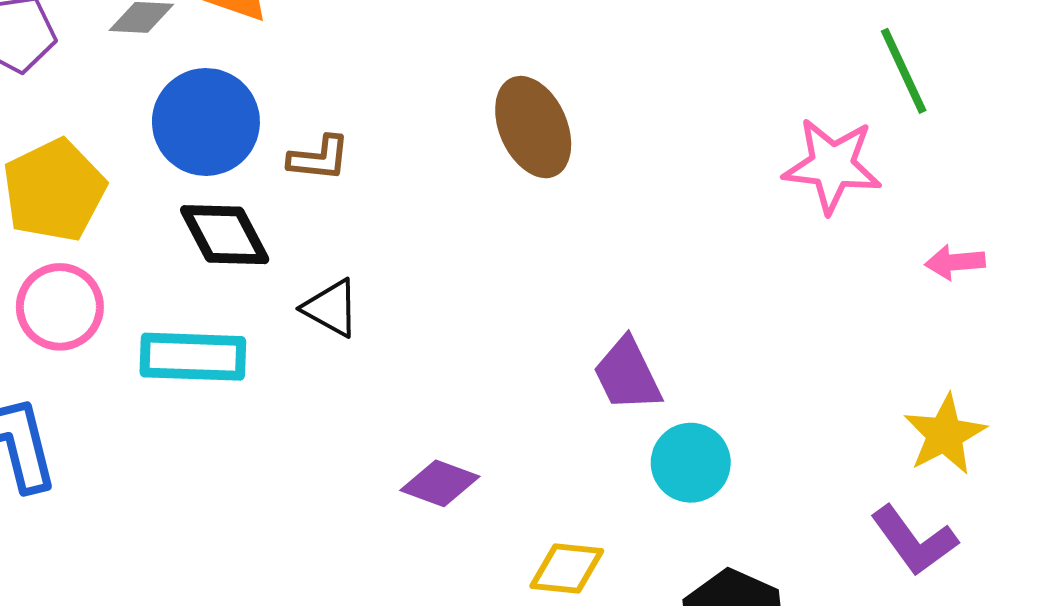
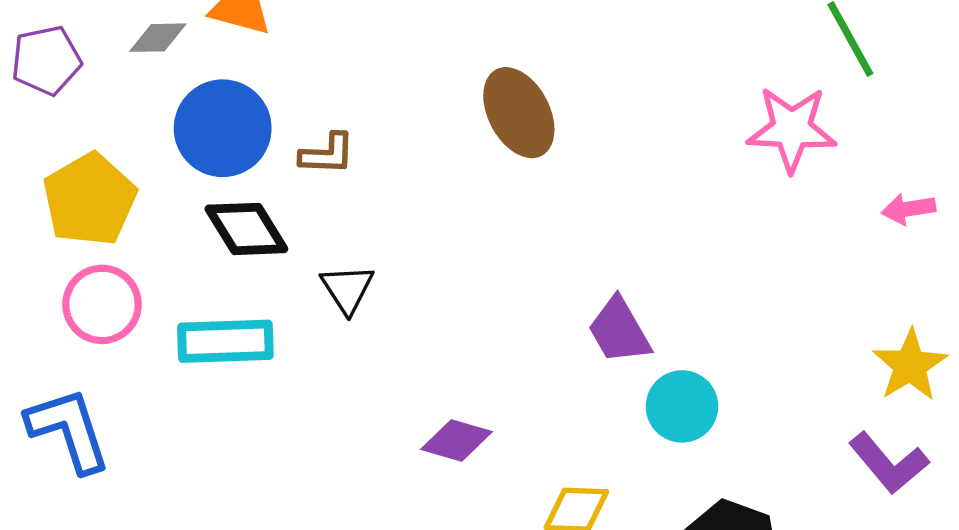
black triangle: (331, 308) -> (347, 289), turned 32

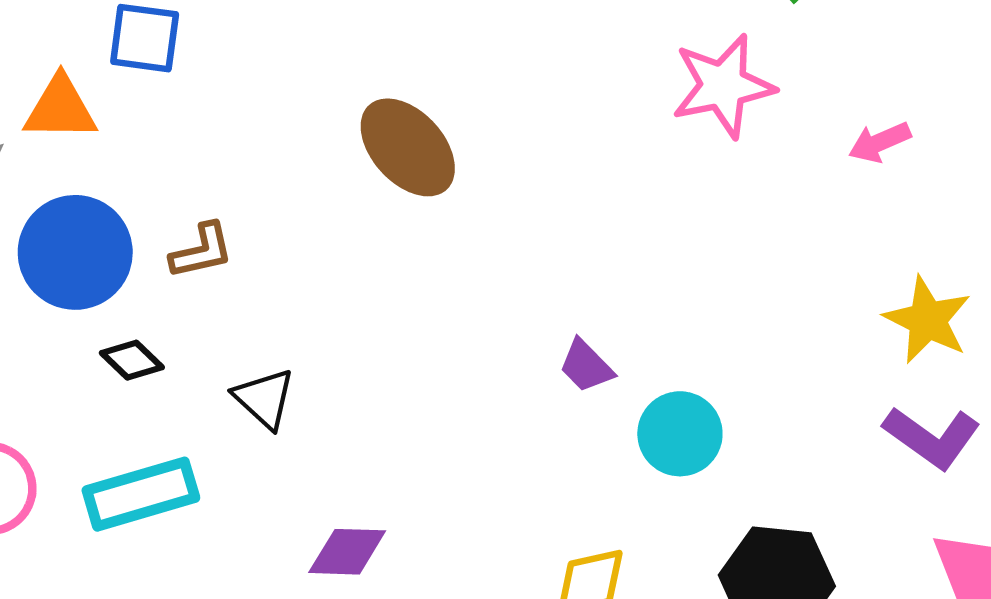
black diamond: (246, 229) -> (132, 360), size x0.6
purple trapezoid: (619, 331) -> (586, 366), size x0.7
purple diamond: (457, 441) -> (347, 552), moved

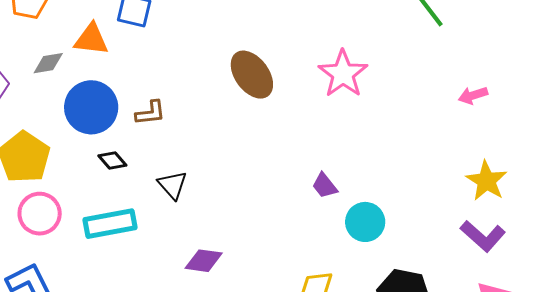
pink star: (723, 86) -> (343, 74), moved, turned -30

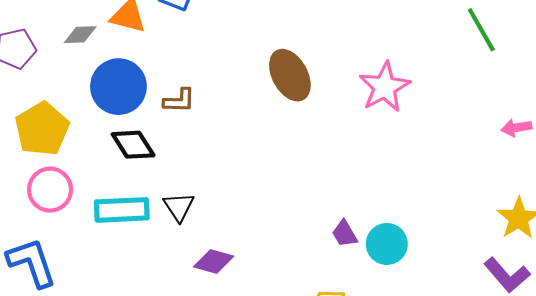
black diamond: (112, 160) -> (133, 145), size x1.5
black triangle: (172, 185) -> (179, 207), moved
purple trapezoid: (325, 186) -> (345, 234), moved

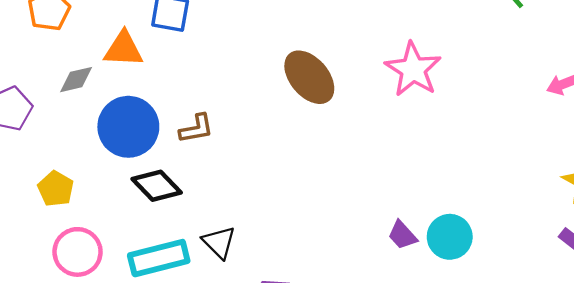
yellow pentagon: (42, 129) -> (56, 189), size x0.6

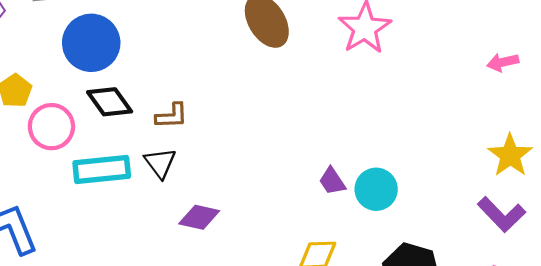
brown L-shape: (196, 129) -> (172, 116), moved
pink circle: (78, 252) -> (51, 127), moved

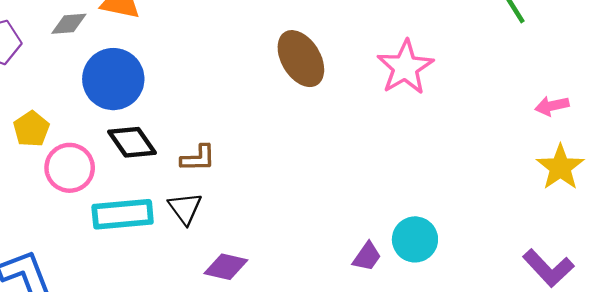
yellow star: (510, 155) -> (560, 167), moved
purple trapezoid: (332, 181) -> (367, 257), moved, turned -112

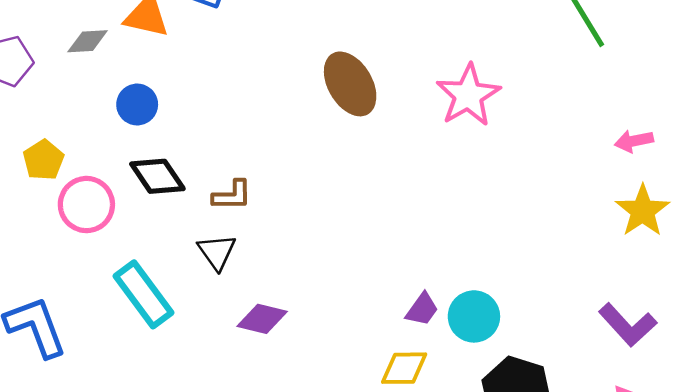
blue circle: (113, 79) -> (137, 105), size x0.6
cyan rectangle: (123, 214) -> (143, 294), moved, turned 58
cyan circle: (415, 239) -> (474, 316), moved

